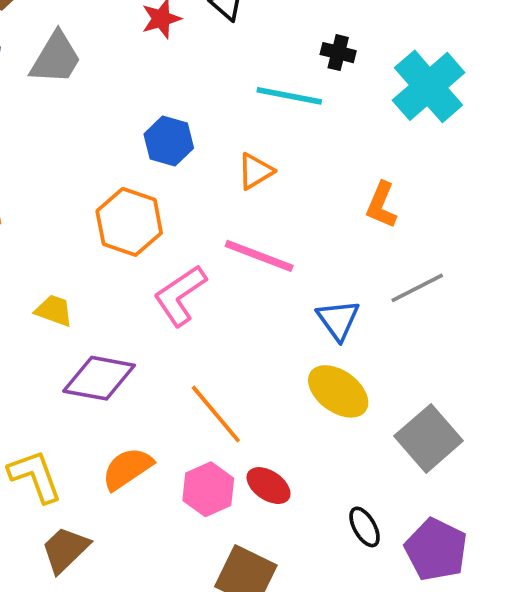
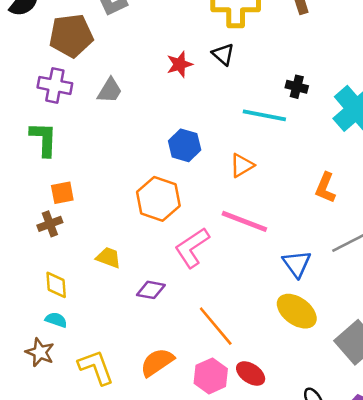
gray trapezoid: (56, 58) -> (110, 90), size x0.7
purple diamond: (99, 378) -> (151, 290), moved, size x0.6

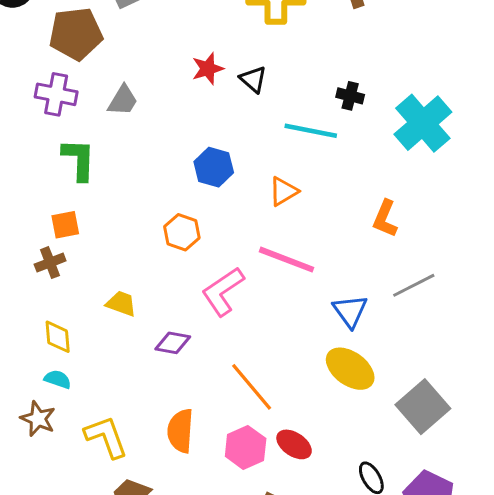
black triangle: (223, 54) -> (253, 79), moved
green L-shape: (44, 139) -> (79, 160), moved
orange hexagon: (158, 199) -> (182, 232), size x0.7
orange semicircle: (157, 362) -> (180, 431), turned -52

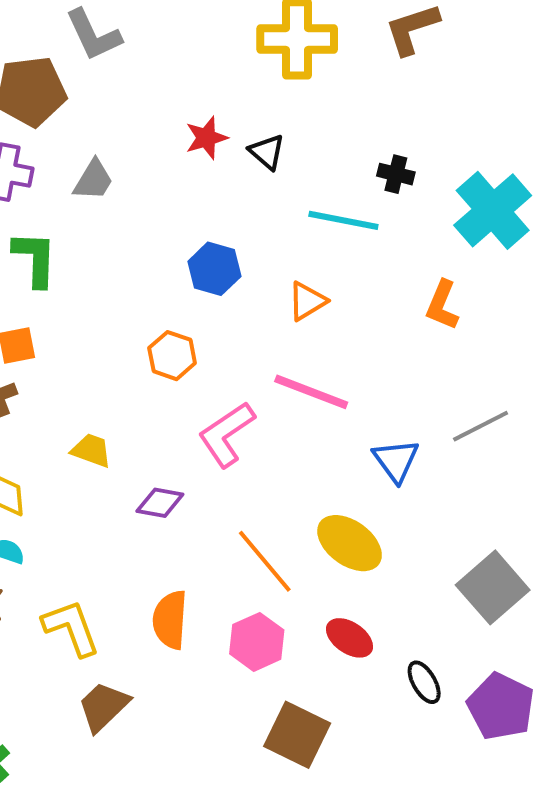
orange L-shape: (385, 219) -> (442, 305), moved
yellow ellipse: (350, 369) -> (350, 543), moved
red ellipse: (294, 444) -> (350, 638), moved

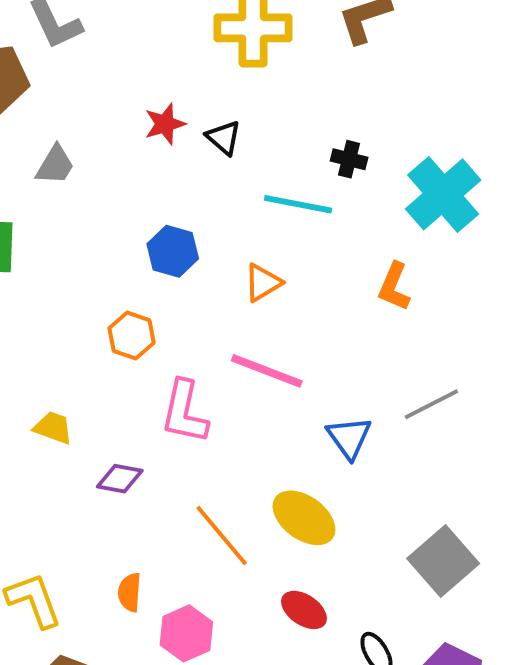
pink L-shape: (226, 434) -> (184, 412), turned -44
orange semicircle: (170, 620) -> (130, 592), size x0.7
pink hexagon: (257, 642) -> (186, 633), moved

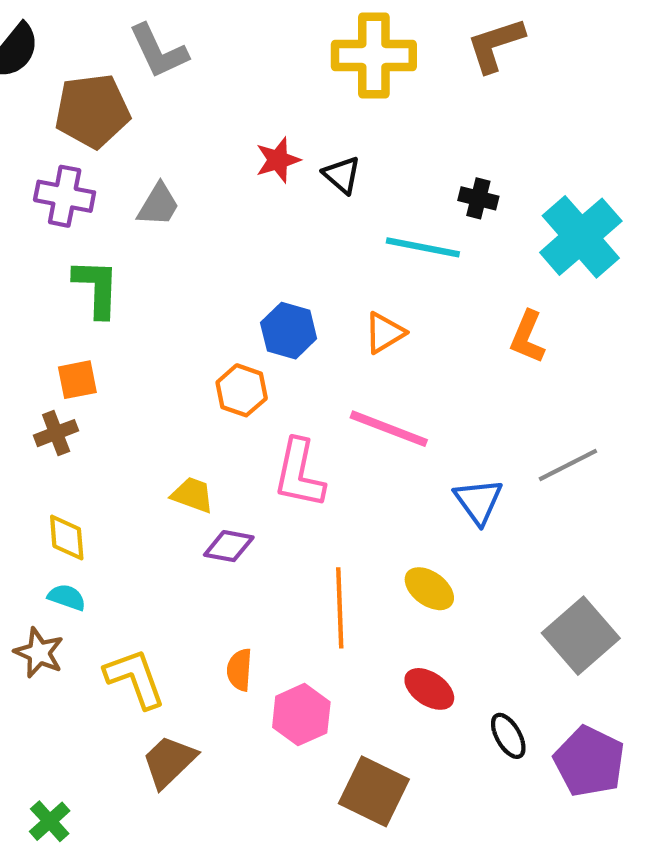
blue hexagon: (173, 251) -> (289, 331), moved
yellow trapezoid: (53, 428) -> (193, 495), moved
yellow ellipse: (304, 518) -> (429, 589), size x0.7
orange line: (222, 535) -> (340, 608), turned 38

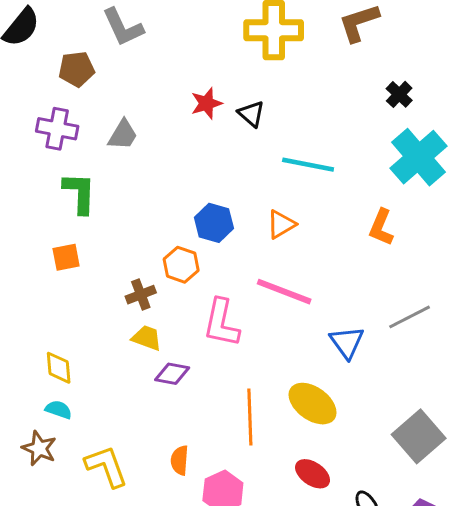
brown pentagon: (92, 111) -> (77, 69), size x0.7
black cross: (478, 198) -> (399, 94), moved, turned 30
brown cross: (56, 433) -> (141, 295), moved
yellow ellipse: (429, 589) -> (313, 404), size x1.4

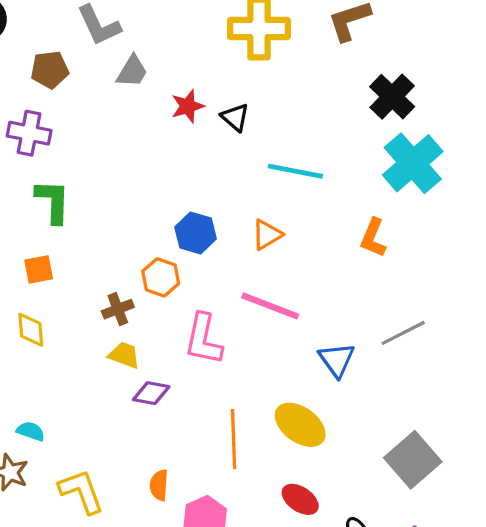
black cross: (399, 94) -> (392, 97), size x1.6
gray trapezoid: (123, 135) -> (132, 71), moved
yellow diamond: (59, 368) -> (31, 330), moved

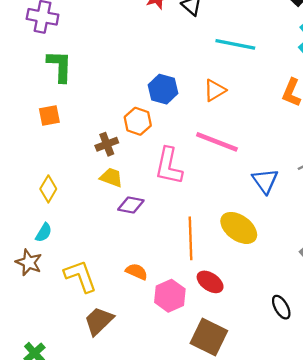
yellow diamond: (31, 330) -> (48, 189), moved, turned 35
cyan semicircle: (31, 431) -> (44, 233), turned 102
orange semicircle: (159, 485) -> (137, 272), turned 110
red ellipse: (300, 499) -> (210, 282), moved

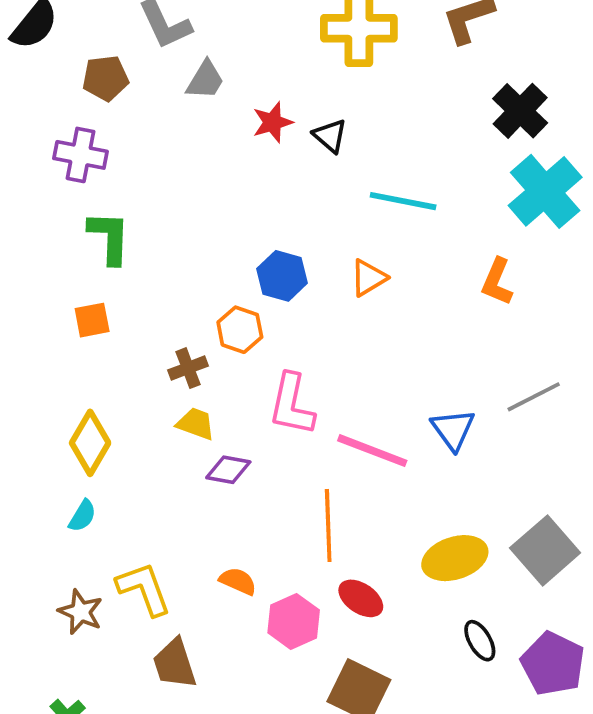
pink line: (217, 142) -> (372, 451), moved
yellow diamond: (48, 189) -> (90, 443), size x1.4
yellow ellipse: (239, 228) -> (455, 558), moved, turned -54
brown star: (29, 262) -> (81, 612), moved
brown trapezoid: (99, 321) -> (175, 664), turned -64

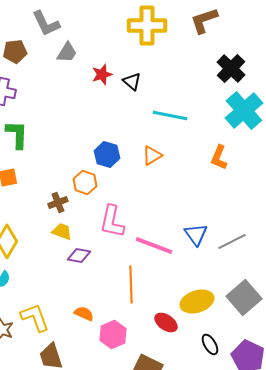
gray line: (534, 397) -> (232, 241), moved
red ellipse: (361, 598) -> (166, 322), moved

